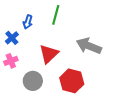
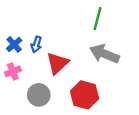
green line: (56, 15) -> (97, 19), moved
blue arrow: (28, 22) -> (36, 44), moved

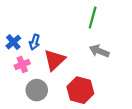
gray arrow: (104, 54) -> (99, 51), size x0.7
pink cross: (13, 71) -> (22, 64), moved

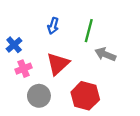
green line: (93, 18) -> (89, 31), moved
blue arrow: (35, 42) -> (53, 26), moved

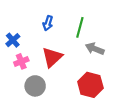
red hexagon: (85, 96) -> (90, 85), moved

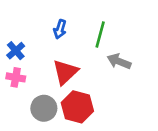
pink cross: (21, 61) -> (16, 77), moved, turned 32
red hexagon: (90, 85) -> (77, 107), moved

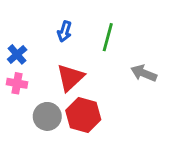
gray arrow: (119, 61) -> (144, 73), moved

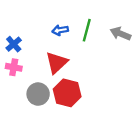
blue arrow: (65, 31) -> (60, 30), moved, turned 63
gray arrow: (144, 73) -> (120, 34), moved

